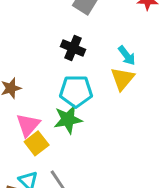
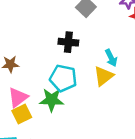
black cross: (73, 48) -> (68, 42), turned -30

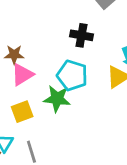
pink triangle: (18, 97) -> (22, 74), moved

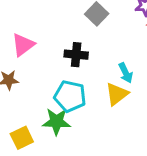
pink triangle: (22, 74) -> (23, 45), moved

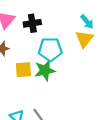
black cross: (76, 55) -> (32, 23), moved
yellow square: (22, 138) -> (23, 70), moved, turned 35

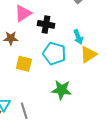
cyan arrow: (87, 22) -> (78, 37), moved
green star: (45, 70) -> (61, 90), moved

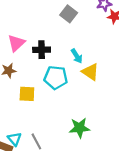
yellow triangle: (88, 54) -> (90, 72), turned -42
green star: (61, 90) -> (79, 128), moved

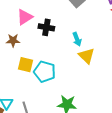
cyan pentagon: (56, 77) -> (45, 72), moved

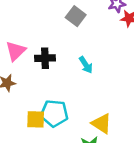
yellow triangle: (87, 56) -> (102, 124), moved
yellow square: (26, 65) -> (36, 119), moved

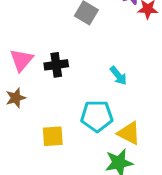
cyan arrow: (86, 65) -> (118, 76), moved
cyan pentagon: (54, 113) -> (97, 116), moved

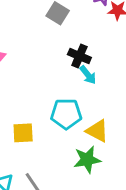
black cross: (56, 65) -> (79, 56), moved, turned 30

